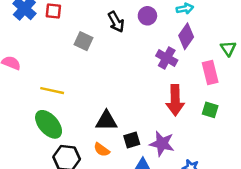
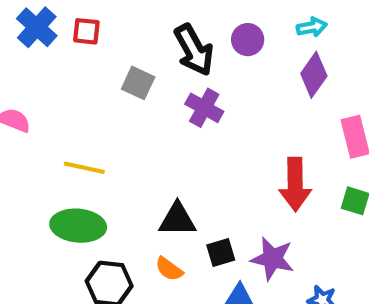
black arrow: (116, 22) -> (194, 50), size x1.4
purple cross: (167, 58) -> (204, 108), moved
green ellipse: (49, 124) -> (78, 226), turned -44

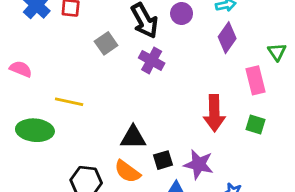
gray square: (138, 83) -> (106, 43), turned 30
green ellipse: (78, 226) -> (35, 130), moved
orange semicircle: (169, 269) -> (127, 171), size x1.4

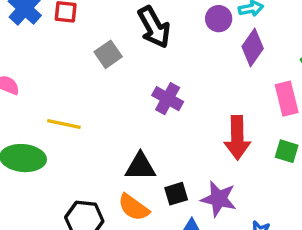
purple circle: (182, 13) -> (219, 19), moved
purple cross: (152, 60) -> (168, 99), moved

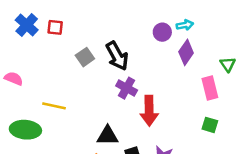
black arrow: (154, 27) -> (117, 56), moved
red arrow: (237, 138) -> (149, 111), moved

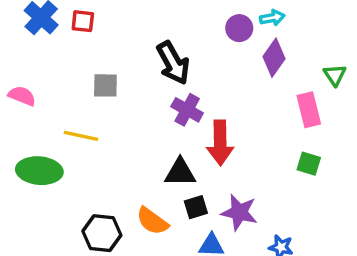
gray square: (85, 57) -> (105, 85), moved, turned 36
black triangle: (108, 136) -> (180, 172), moved

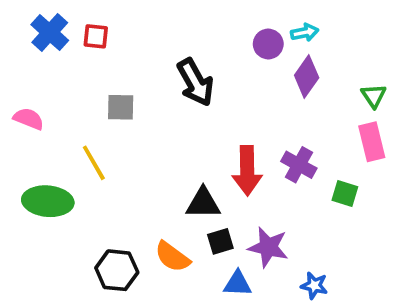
purple cross: (187, 110) -> (299, 165), moved
pink rectangle: (309, 110) -> (372, 142), moved
yellow line: (81, 136) -> (94, 163), turned 48

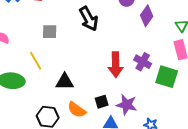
green square: (345, 194) -> (167, 77), size x1.6
black triangle: (203, 203) -> (65, 82), moved

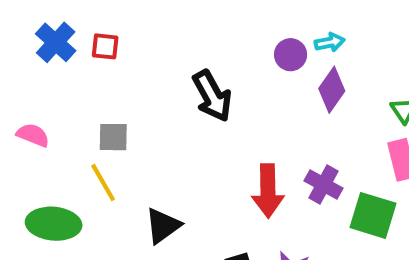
gray square: (50, 32) -> (113, 137), moved
black triangle: (65, 82) -> (163, 226), turned -36

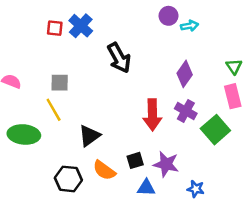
blue cross: (56, 42) -> (81, 26), moved
purple circle: (291, 55) -> (168, 16), moved
purple diamond: (332, 90) -> (185, 74), moved
green square: (373, 215) -> (215, 130), turned 32

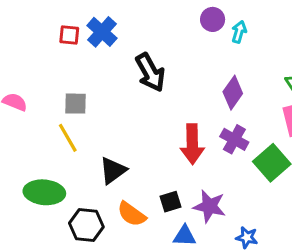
cyan arrow: (190, 26) -> (239, 32), turned -63
green ellipse: (24, 134) -> (44, 192), moved

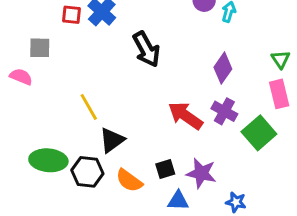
gray square: (75, 104) -> (40, 48), moved
yellow line: (68, 138) -> (89, 107), moved
red arrow: (192, 144) -> (185, 116), turned 126
black hexagon: (86, 225) -> (87, 172), moved

